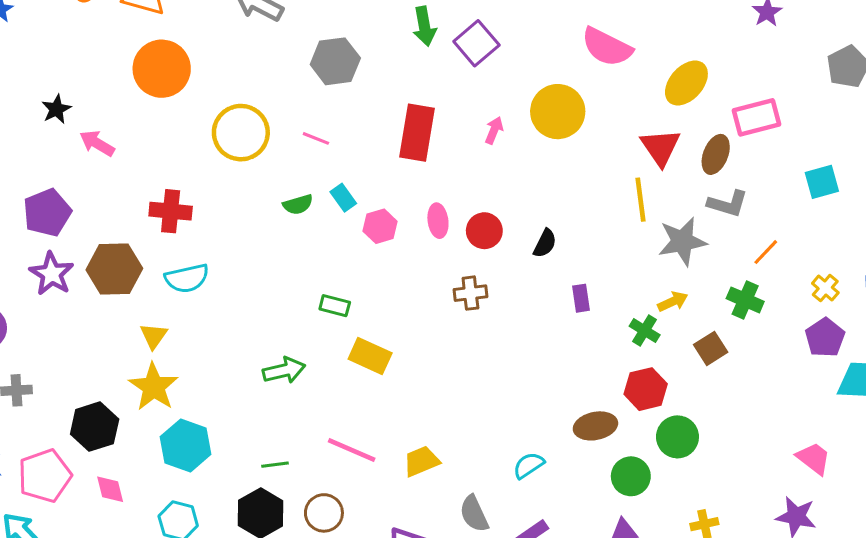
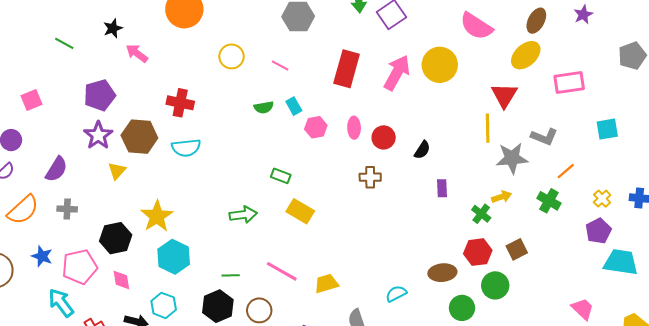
pink arrow: (494, 130) -> (397, 73), size x2.0
yellow circle: (241, 133) -> (232, 56), size x0.7
brown ellipse: (716, 154) -> (536, 21), moved
yellow triangle: (154, 336) -> (117, 171), moved
brown square: (711, 348) -> (517, 249), moved

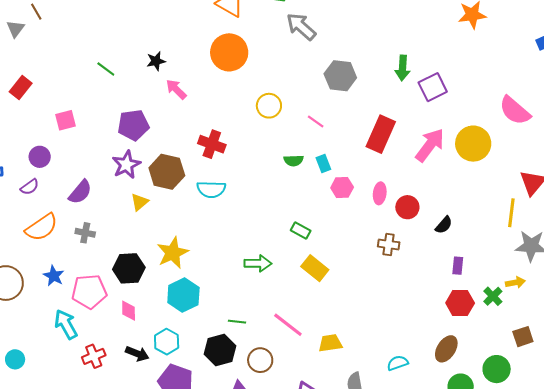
red hexagon: (478, 252) -> (460, 303), moved
brown ellipse: (442, 273) -> (446, 349), turned -60

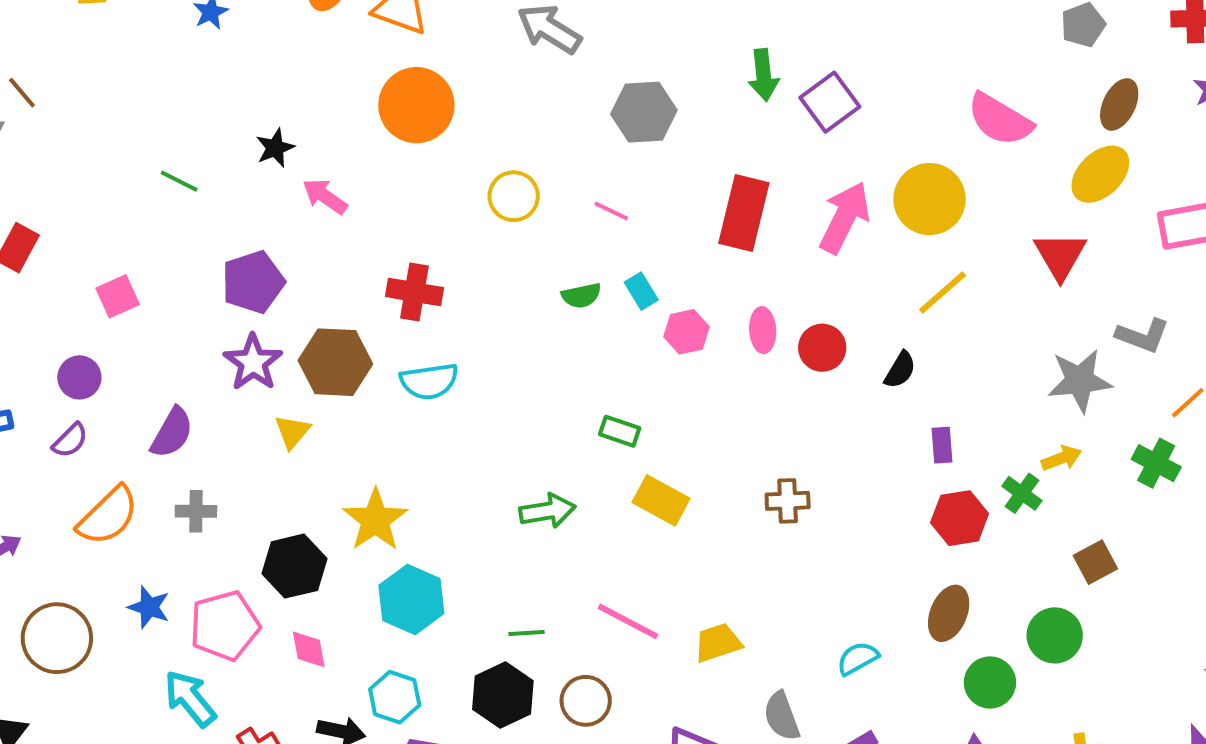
yellow line: (511, 213) -> (943, 292), moved, turned 52
brown cross: (389, 244) -> (788, 501), moved

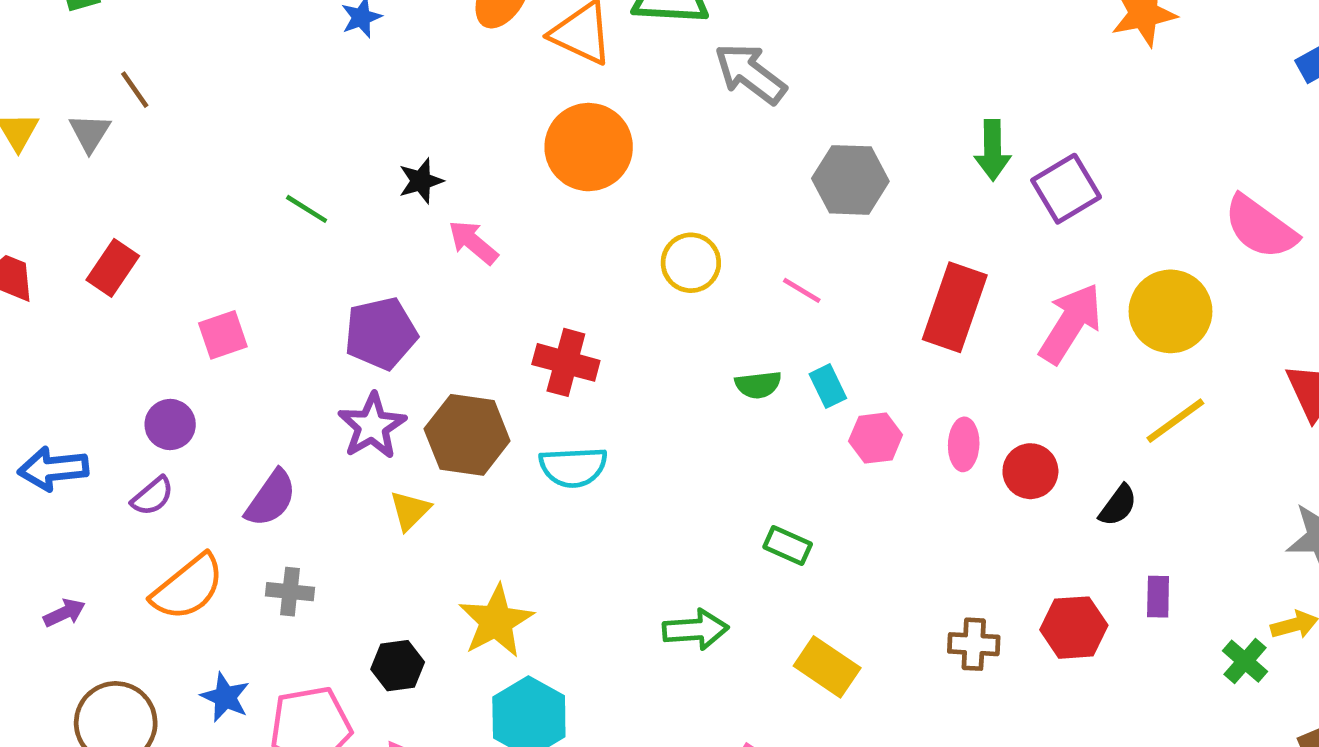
yellow rectangle: (661, 500) -> (827, 667), moved
red hexagon: (960, 518) -> (1074, 628), moved
black hexagon: (294, 566) -> (398, 666), size x0.7

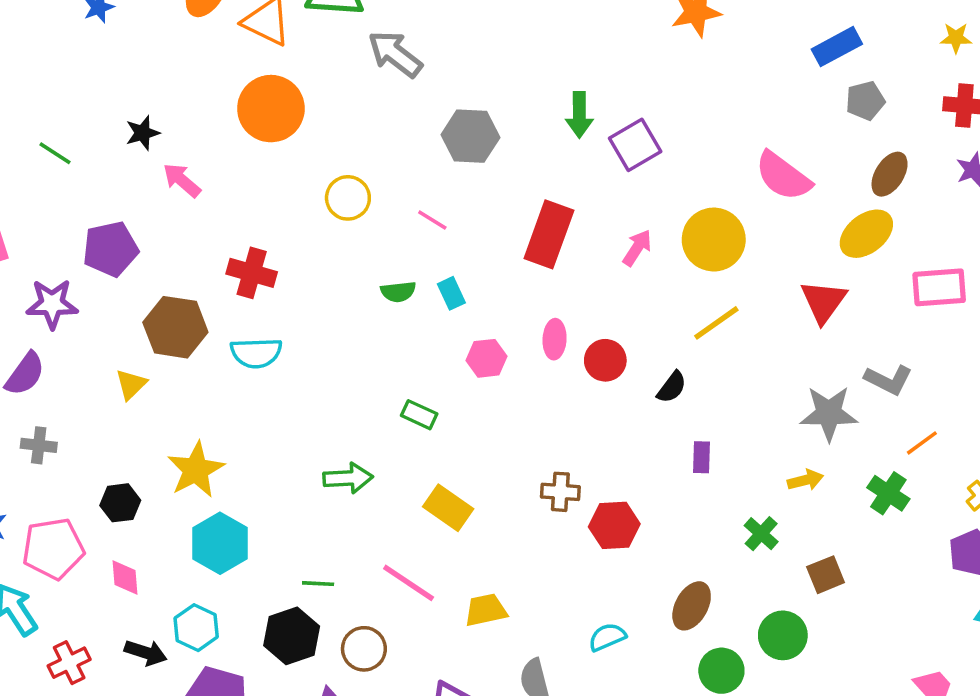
pink arrow: (1070, 323) -> (637, 248), size x0.6
purple star: (372, 426) -> (52, 304), moved, turned 30
pink hexagon: (876, 438) -> (487, 358), moved
red hexagon: (1074, 628) -> (614, 525), moved
green cross: (1245, 661) -> (761, 534), moved

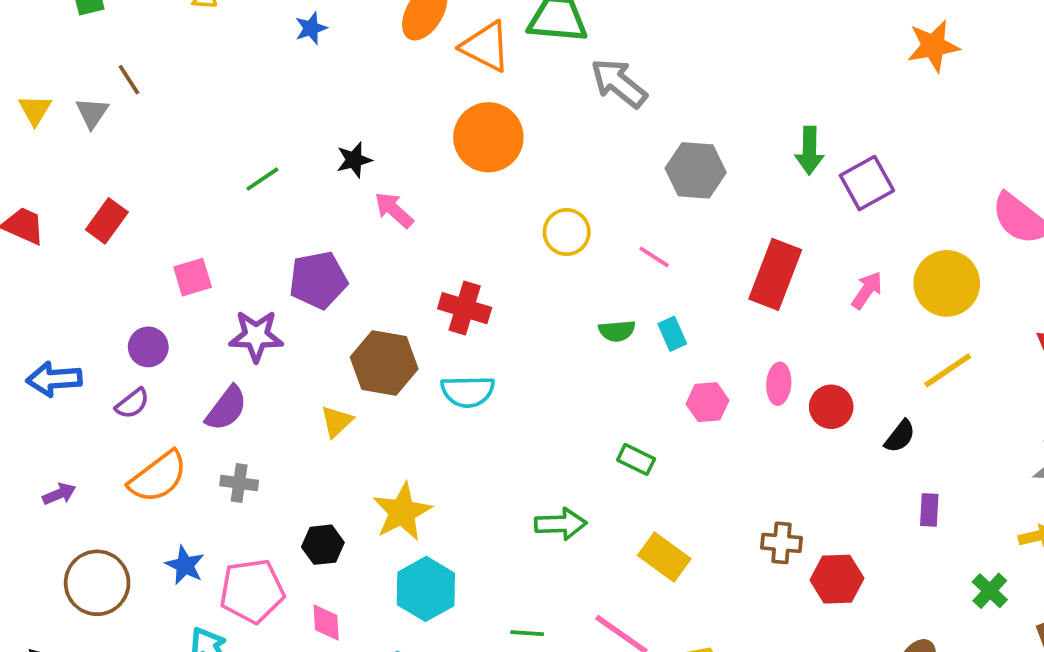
green line: (55, 153) -> (262, 179), turned -68

